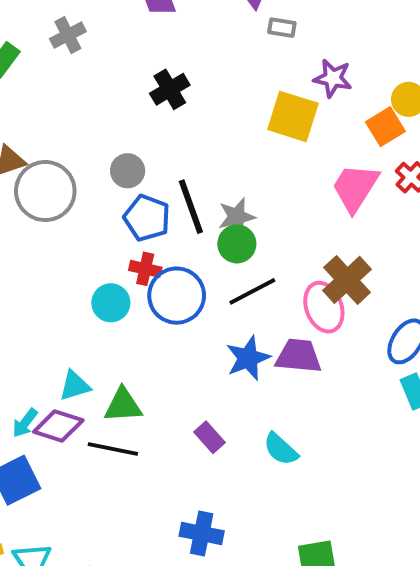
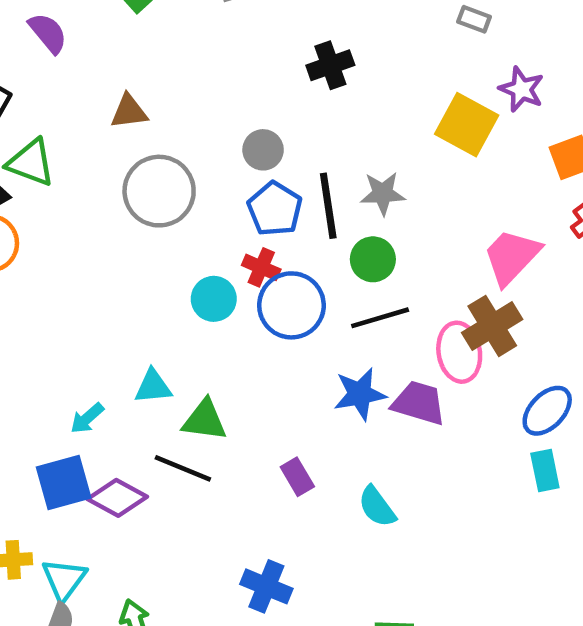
pink trapezoid: (355, 188) -> (512, 257), moved
gray circle: (45, 191) -> (159, 191), moved
gray star: (237, 217) -> (383, 193), moved
purple diamond: (58, 426) -> (117, 498), moved

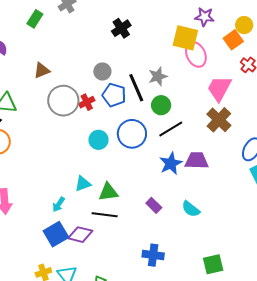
red cross: (261, 267) -> (87, 102), moved, turned -35
pink ellipse: (459, 352) -> (196, 54), moved

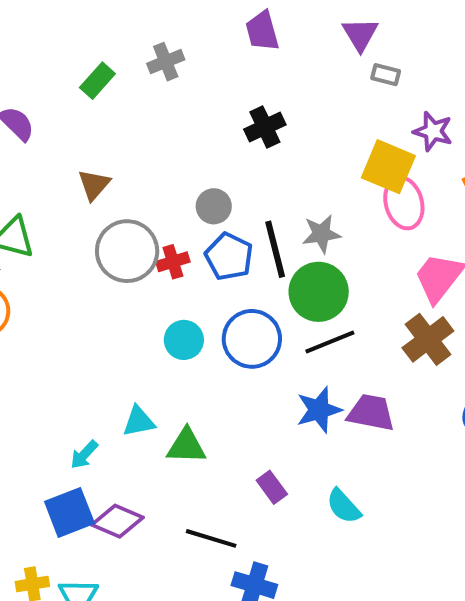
brown triangle: (42, 70) -> (94, 185), turned -36
green circle: (161, 105) -> (319, 292), size x1.5
black line: (105, 215) -> (211, 538), moved

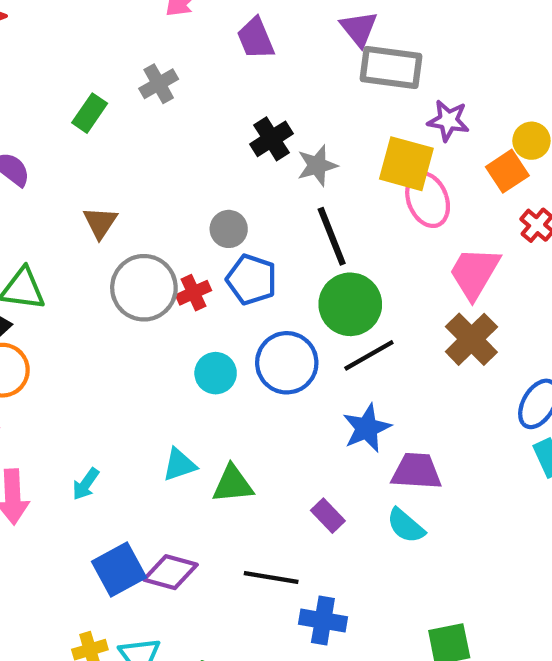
gray rectangle: (386, 75) -> (391, 67), size x2.0
gray star: (321, 234) -> (317, 165), moved
black line: (275, 249) -> (332, 236), moved
purple trapezoid: (371, 413) -> (416, 471), moved
cyan arrow: (84, 455) -> (86, 484), moved

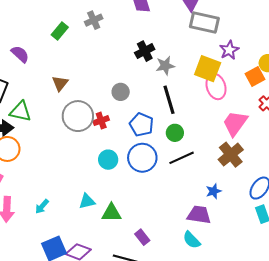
purple star: (448, 120) -> (229, 50), turned 30
blue pentagon: (252, 280) -> (141, 125), moved
green circle: (350, 304) -> (175, 133), size x0.6
blue star: (367, 428) -> (214, 191), moved, size x0.7
purple rectangle: (328, 516) -> (142, 237), moved

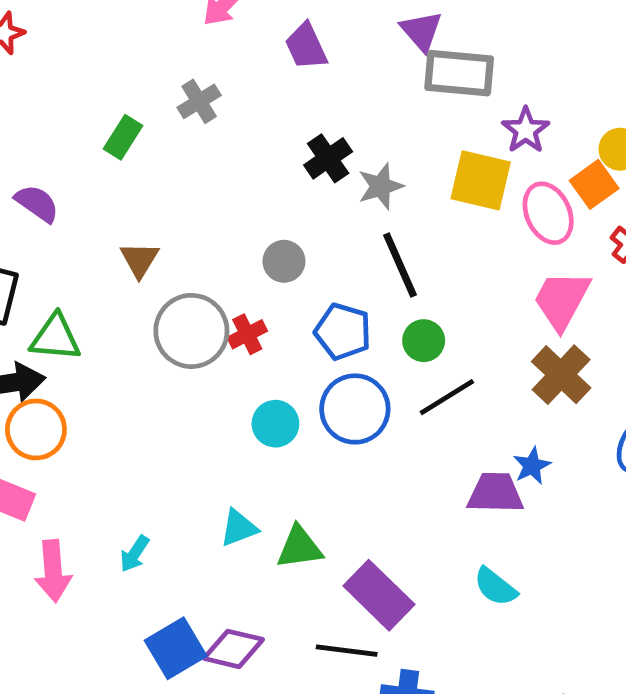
pink ellipse: (216, 87) -> (548, 213), moved
purple trapezoid: (199, 215) -> (495, 493), moved
purple rectangle: (142, 237) -> (379, 595), size x1.8

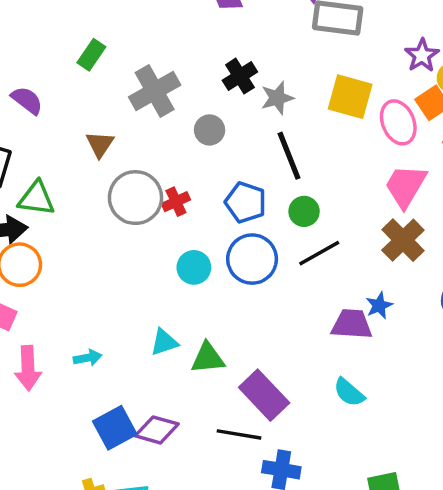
gray cross: (199, 101) -> (155, 91), moved, size x1.6
purple star: (526, 130) -> (422, 55), moved
gray circle: (284, 261) -> (210, 130), moved
cyan arrow: (135, 554) -> (88, 358), turned -136

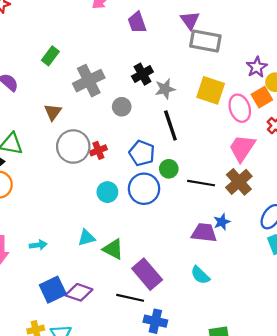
green circle: (304, 211) -> (169, 169), moved
black line: (319, 253) -> (201, 183), moved, turned 36
green triangle: (208, 358) -> (113, 249), turned 30

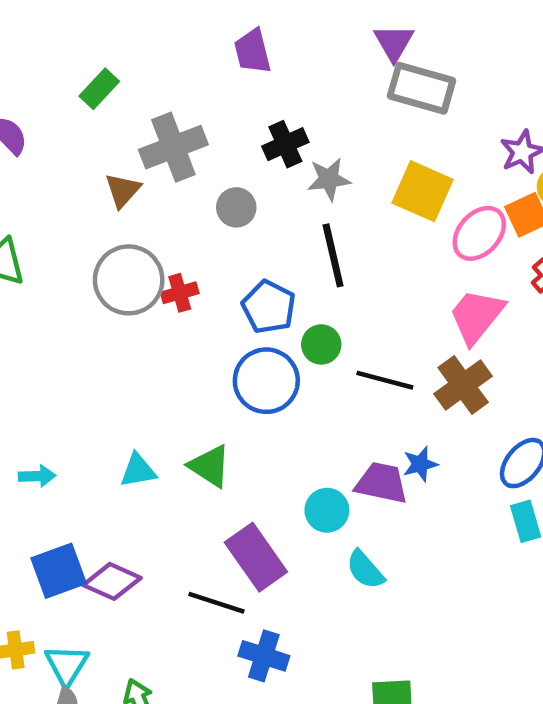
purple trapezoid: (137, 22) -> (253, 51), moved
pink ellipse: (240, 108) -> (479, 233), turned 56
brown triangle: (53, 112) -> (123, 190), moved
cyan circle: (107, 192) -> (327, 510), moved
green triangle: (113, 249) -> (210, 466), moved

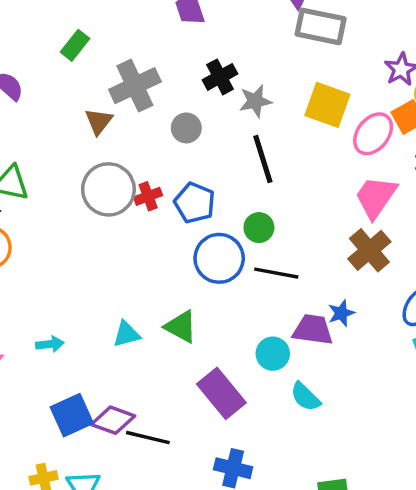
blue pentagon: (269, 307) -> (195, 203), moved
black line: (385, 380) -> (276, 273), moved
black line: (216, 603) -> (148, 438), moved

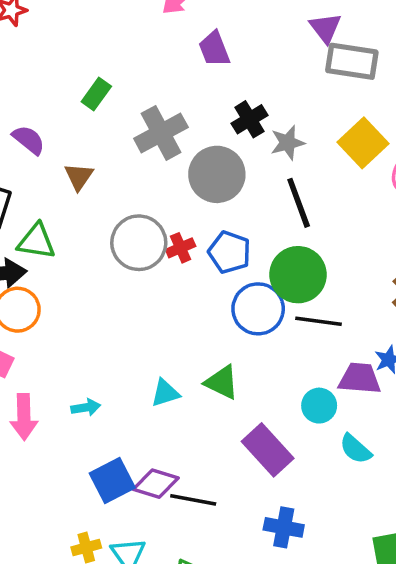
yellow square: (327, 105) -> (363, 143), turned 30
brown triangle: (99, 121) -> (79, 176), moved
gray circle: (186, 128) -> (217, 174), size x1.8
green circle: (259, 228) -> (298, 275), size x1.8

